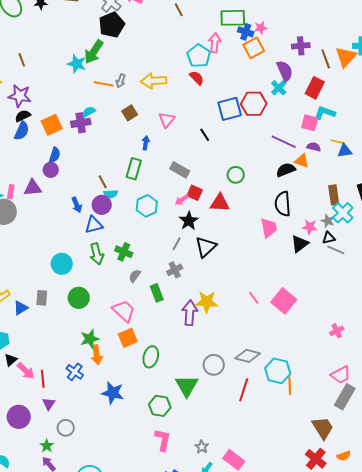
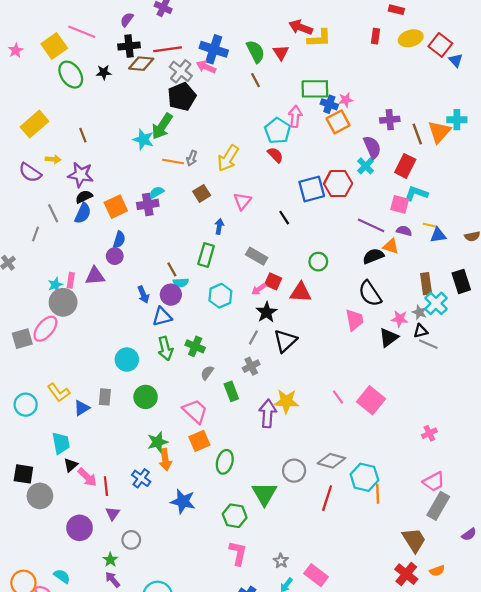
yellow arrow: (154, 81) -> (228, 158), turned -55
black semicircle: (283, 204) -> (370, 294), turned -30

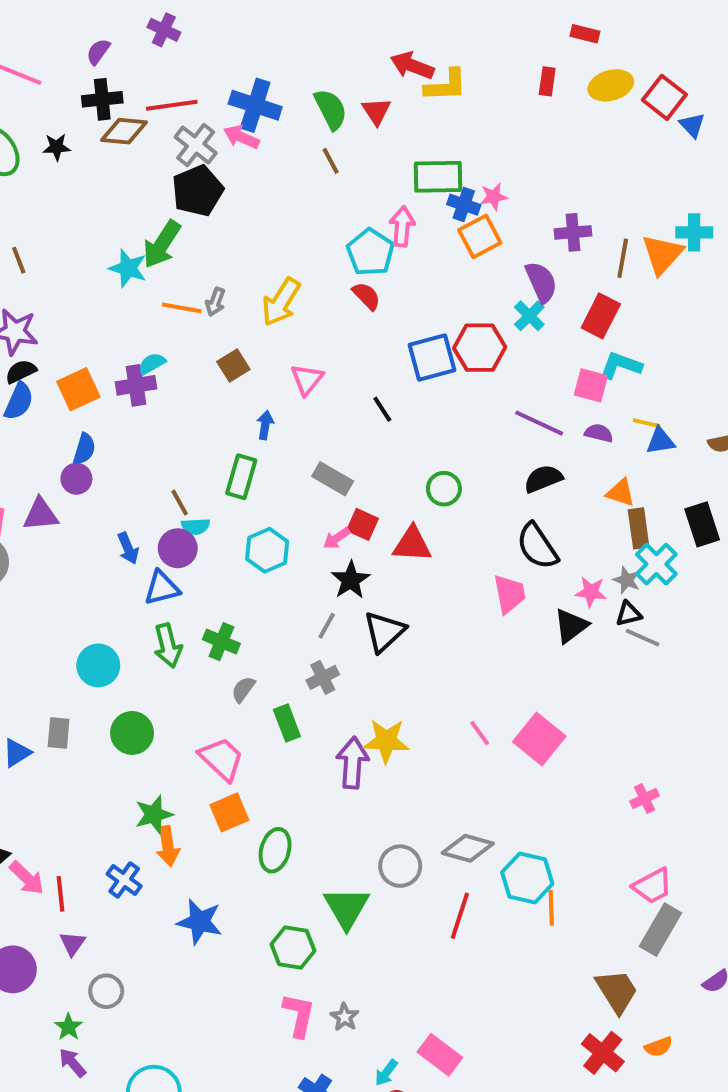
brown line: (417, 134) -> (623, 258), turned 30
orange triangle: (391, 246) -> (621, 493), moved
gray star: (281, 561) -> (345, 1017), moved

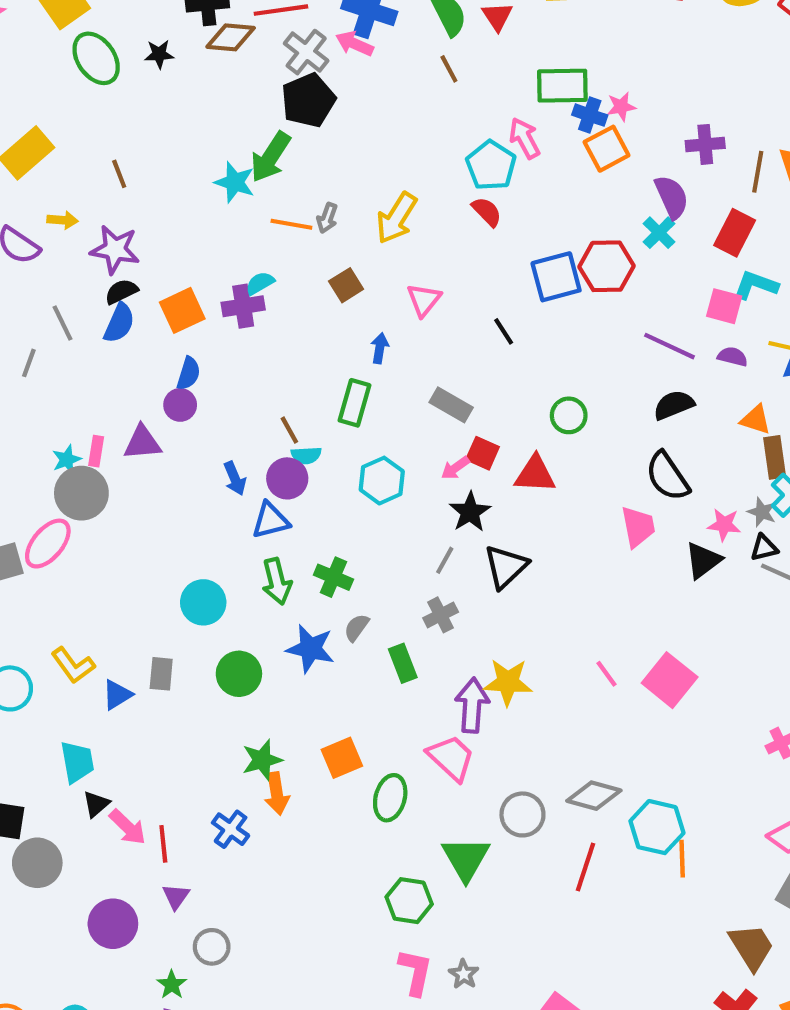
pink arrow: (402, 226) -> (525, 138), turned -33
pink trapezoid: (221, 759) -> (451, 758), moved
blue star: (200, 922) -> (310, 649), moved

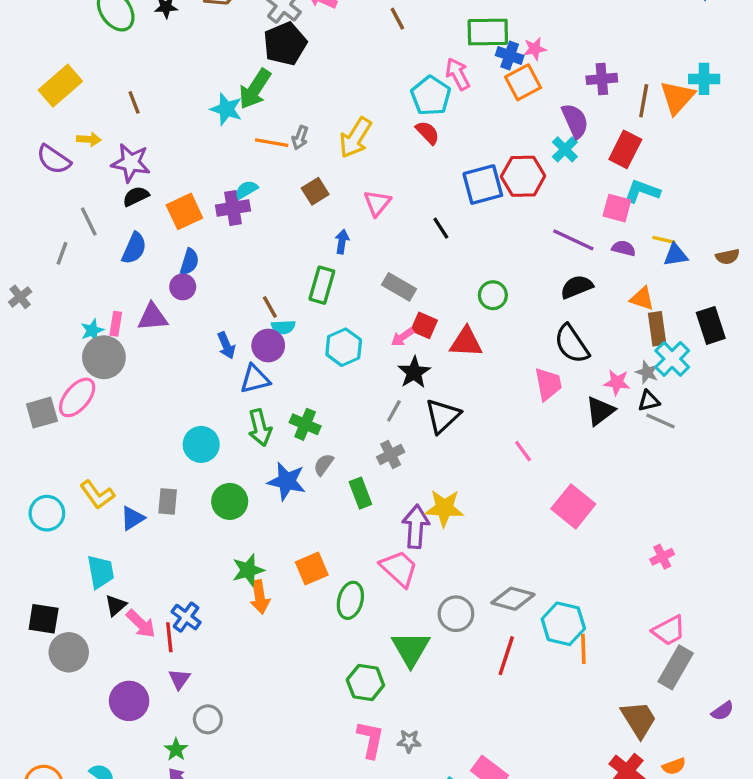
blue semicircle: (119, 323) -> (134, 248), moved
pink line: (607, 674) -> (523, 451), moved
blue cross: (231, 829) -> (186, 617), moved
gray star: (464, 974) -> (409, 741), turned -30

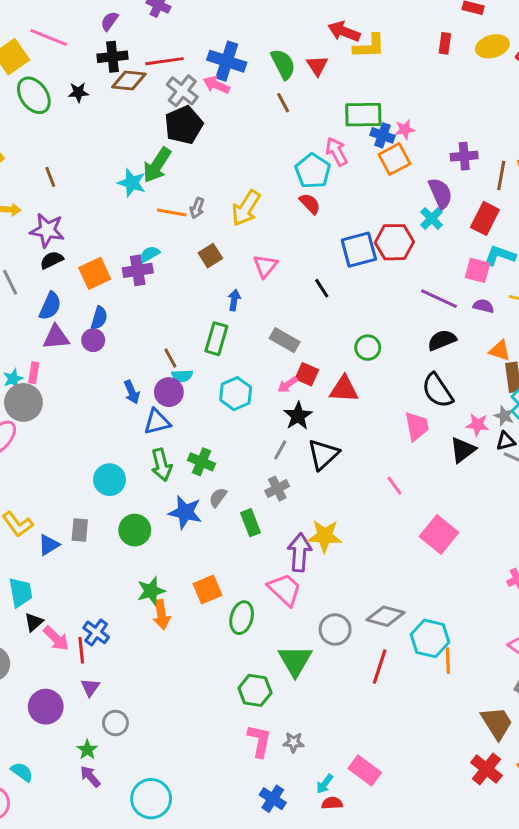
purple triangle: (153, 317) -> (56, 337), moved

